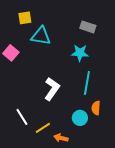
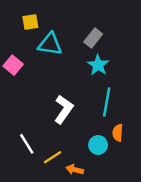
gray rectangle: (88, 27) -> (93, 38), moved, turned -70
cyan star: (80, 53) -> (98, 65), turned 30

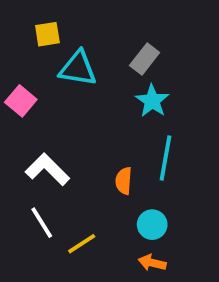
white L-shape: (64, 109) -> (47, 169), moved, turned -80
orange semicircle: (118, 133) -> (124, 181), moved
orange arrow: (75, 170) -> (152, 263), moved

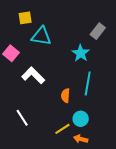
gray rectangle: (145, 59) -> (98, 31), moved
white L-shape: (47, 169) -> (33, 75), moved
yellow line: (82, 244) -> (62, 129), moved

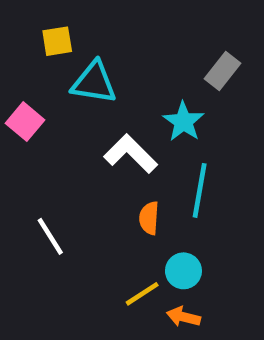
white L-shape: (33, 75) -> (131, 154), moved
white line: (22, 118) -> (50, 236), moved

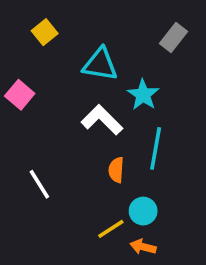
yellow square: (57, 41) -> (45, 32), turned -30
gray rectangle: (223, 71) -> (173, 38), moved
cyan triangle: (94, 83) -> (100, 64), moved

